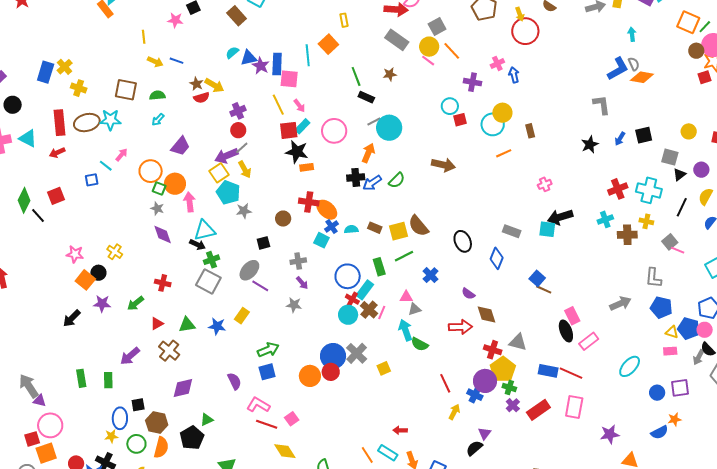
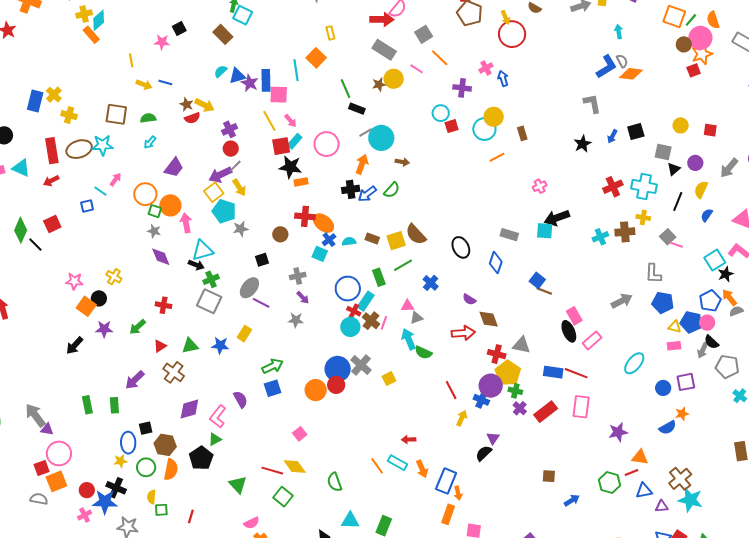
yellow circle: (429, 47) -> (394, 79), moved
brown arrow: (443, 165) -> (402, 162), moved, size x0.6
cyan cross: (605, 219) -> (600, 237), moved
pink L-shape: (258, 405) -> (218, 416), moved, turned -80
red line: (267, 424) -> (272, 471), moved

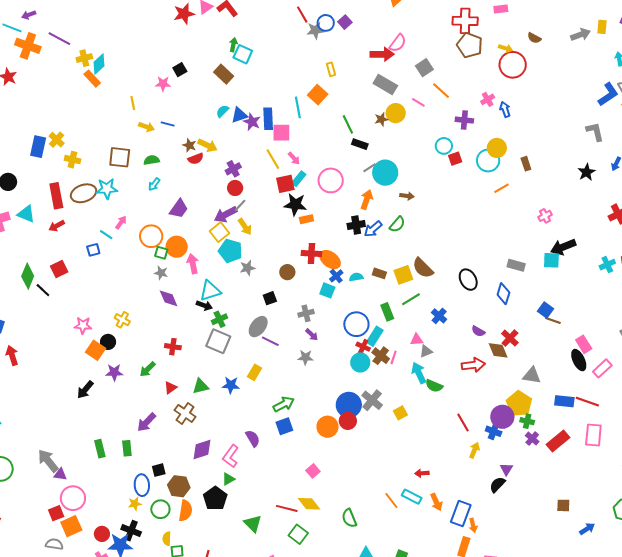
yellow arrow: (505, 17) -> (506, 48), turned -48
red cross: (497, 354) -> (510, 338), moved, turned 30

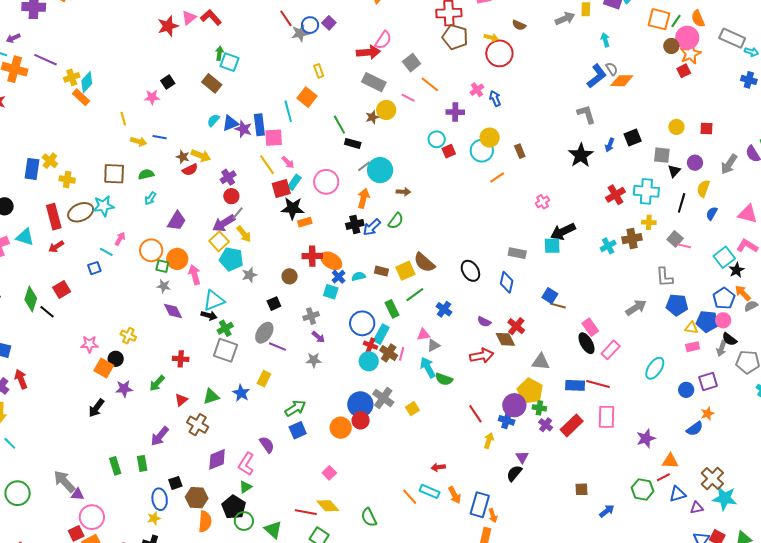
black star: (587, 172) -> (581, 155), size x1.4
blue star: (231, 385) -> (241, 393), turned 30
green circle: (160, 509) -> (244, 521), moved

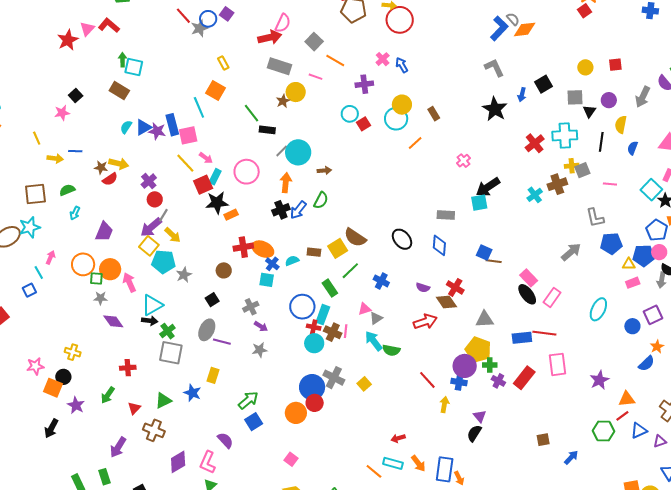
gray square: (675, 239) -> (582, 170), moved, turned 35
cyan line: (106, 252) -> (39, 272), turned 40
purple star: (124, 389) -> (76, 405), turned -30

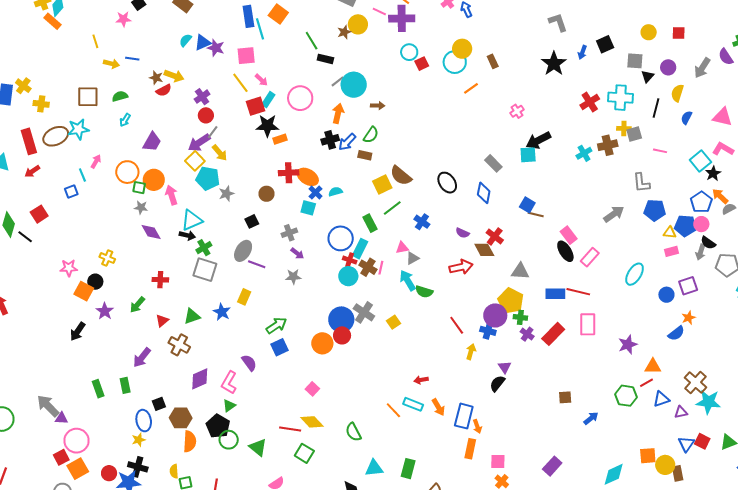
purple cross: (364, 84) -> (402, 18), moved, size x1.4
blue rectangle: (172, 125) -> (248, 16), moved
gray rectangle: (446, 215) -> (493, 163), turned 36
brown rectangle: (314, 252) -> (365, 155), moved

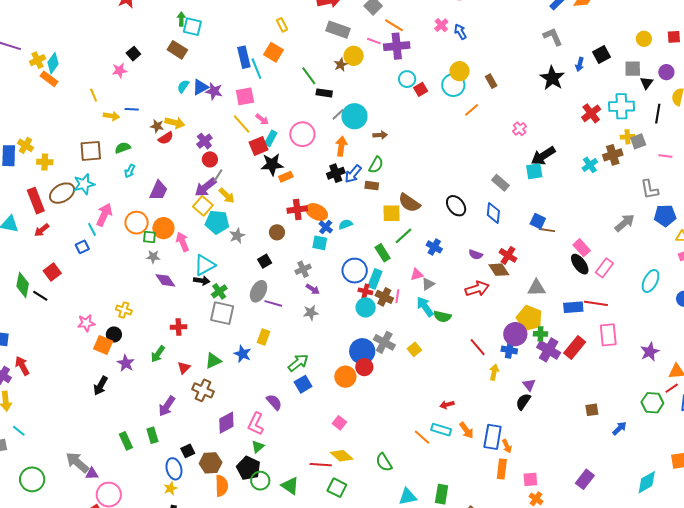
pink arrow: (96, 161) -> (104, 215), size x1.6
yellow square: (382, 184) -> (391, 213), turned 30
purple cross: (527, 334) -> (549, 350), size x1.6

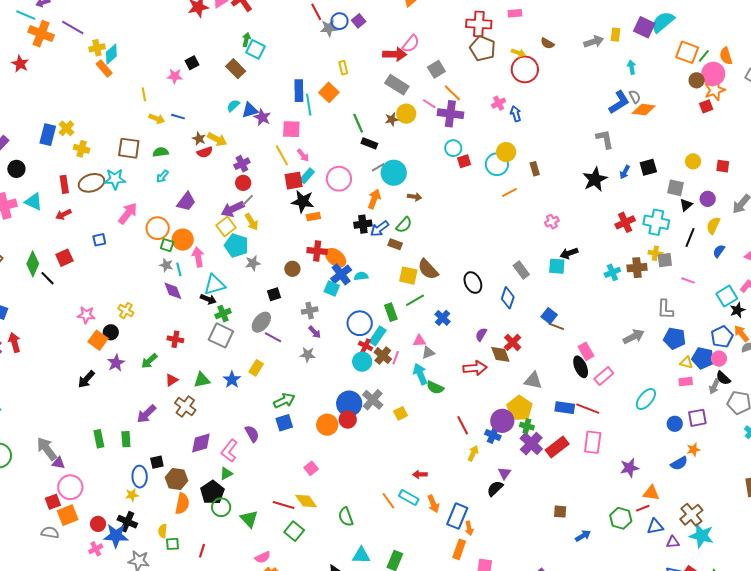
black arrow: (543, 156) -> (569, 253), size x0.7
red rectangle: (36, 201) -> (64, 184), size x0.7
blue cross: (326, 227) -> (341, 274), size x1.5
cyan line: (92, 229) -> (179, 269), moved
purple semicircle: (476, 255) -> (481, 335), turned 88

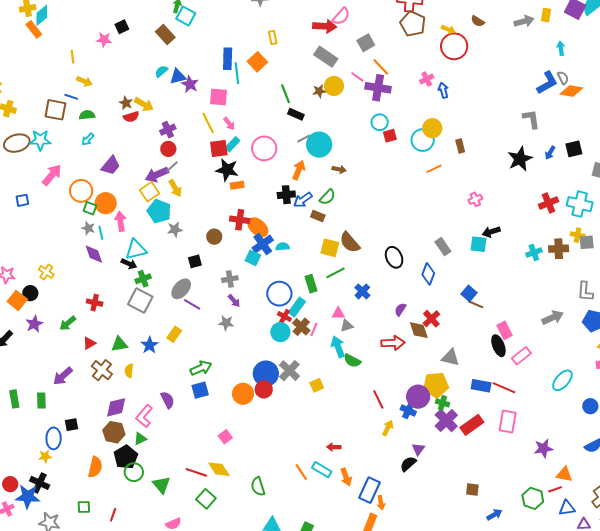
blue line: (178, 117) -> (71, 97), moved
yellow pentagon: (519, 408) -> (436, 385), turned 30
brown hexagon: (177, 479) -> (114, 432), moved
yellow semicircle: (163, 531) -> (129, 371), moved

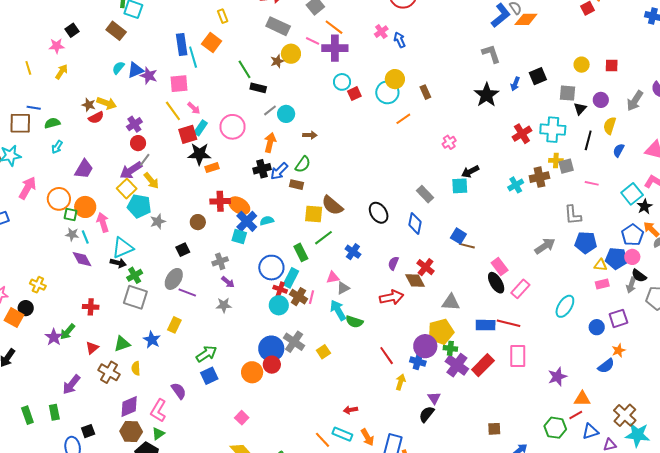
yellow arrow: (84, 81) -> (61, 72), moved, turned -70
cyan circle: (319, 145) -> (286, 114), size x0.7
purple star: (34, 324) -> (54, 337), moved

